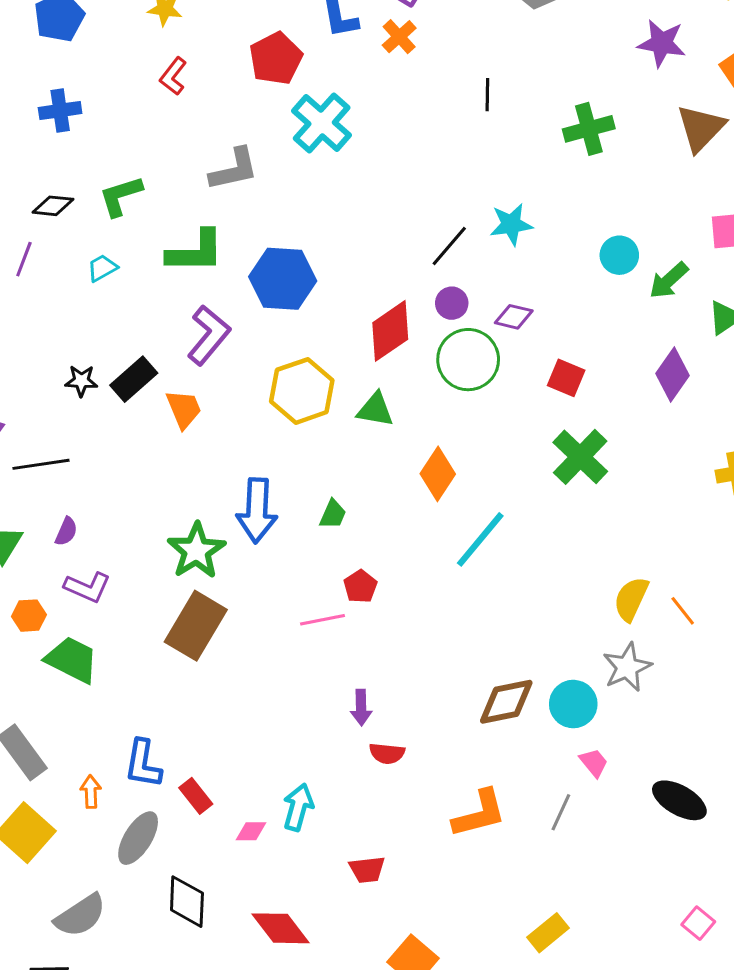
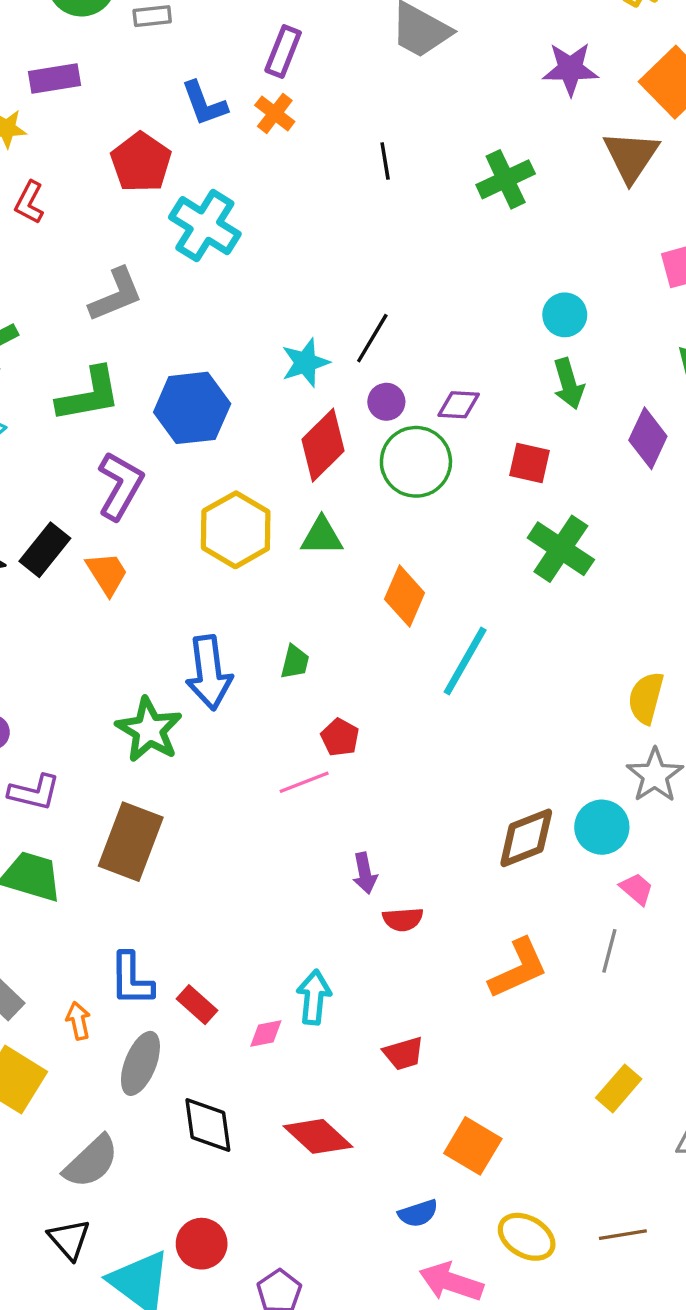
cyan star: (511, 224) -> (305, 363), moved
green arrow: (669, 280) -> (569, 384), moved, turned -54
brown rectangle: (196, 626) -> (131, 842), moved

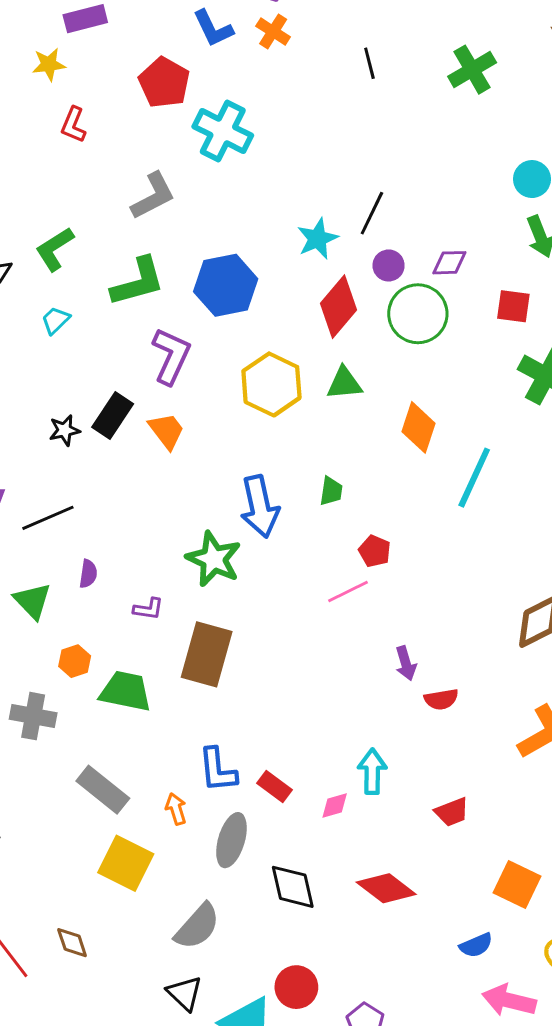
purple L-shape: (34, 792) -> (148, 609), moved, size x0.7

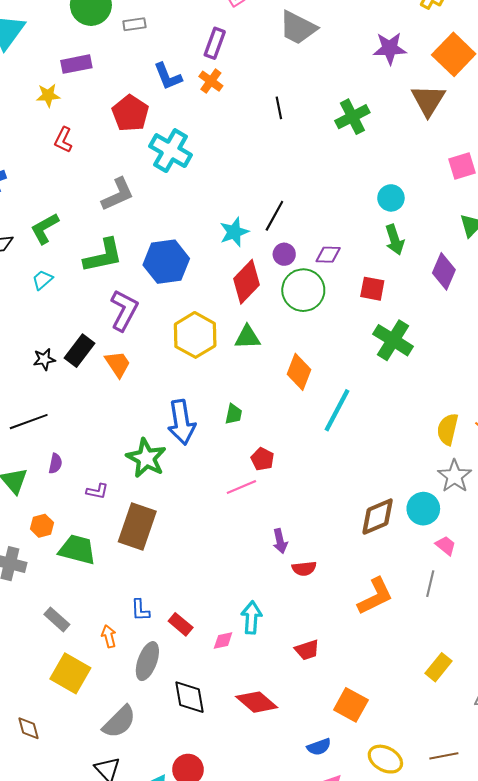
blue L-shape: (218, 770) -> (140, 610), size x0.7
gray rectangle: (103, 790) -> (57, 619), size x0.7

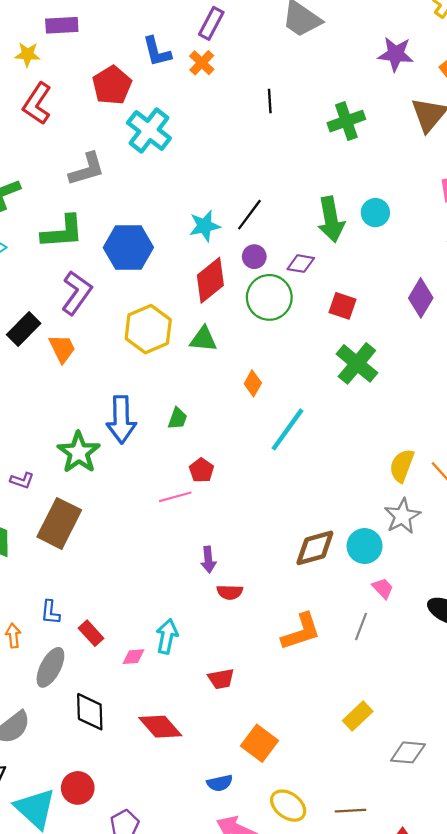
red L-shape: (63, 140) -> (37, 104), size x1.5
green arrow: (395, 240) -> (331, 219), moved, size x1.4
orange diamond: (299, 372) -> (253, 383), size x0.7

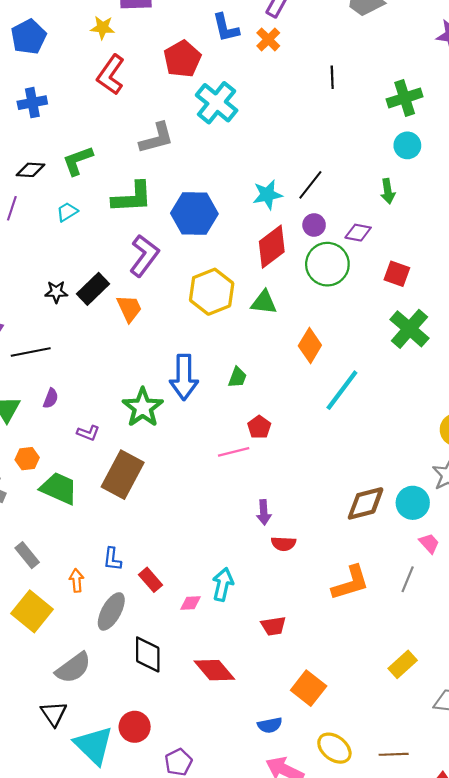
cyan circle: (375, 213) -> (407, 145), moved
green arrow: (331, 219) -> (388, 191), size x0.6
orange diamond: (253, 383) -> (310, 346), size x1.4

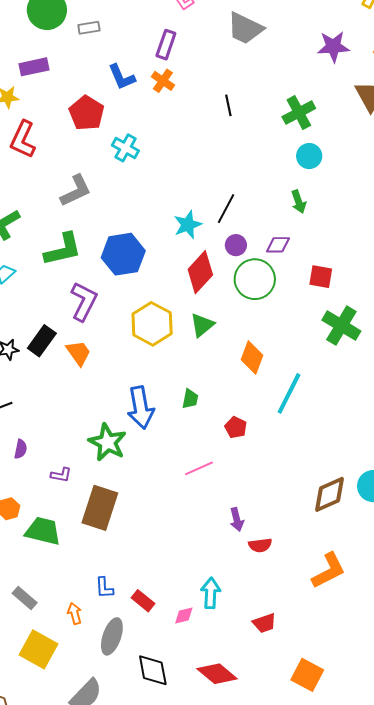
cyan cross: (217, 103) -> (125, 148), size x0.7
green triangle: (264, 302) -> (202, 325), turned -36
red pentagon: (259, 427) -> (236, 427), moved

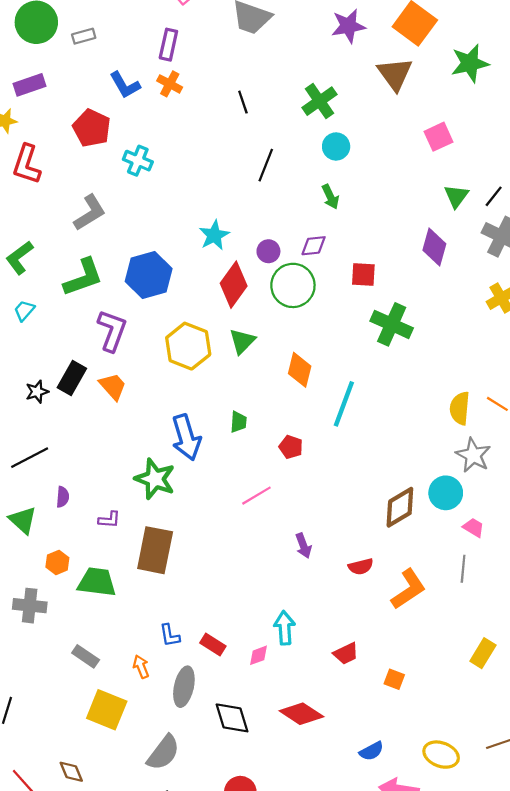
black line: (226, 209) -> (266, 165), moved
red semicircle: (260, 545) -> (361, 567), moved
orange square: (307, 675) -> (394, 679), moved, size x0.6

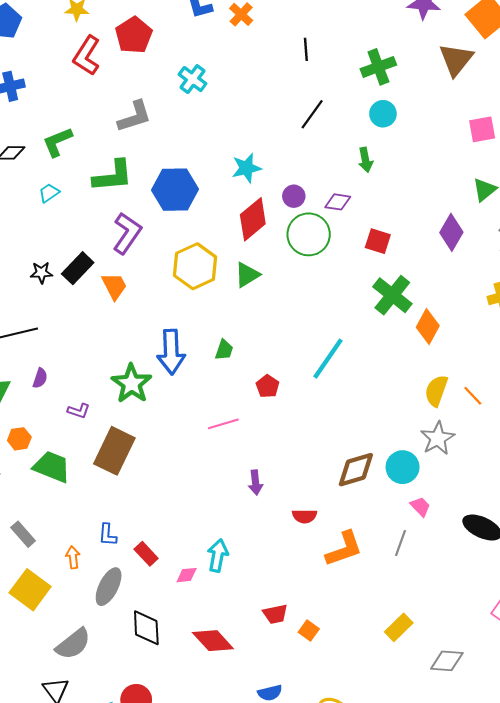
red pentagon: (92, 128) -> (134, 35), moved
orange diamond: (300, 370) -> (428, 327), moved
red trapezoid: (346, 654) -> (275, 614), moved

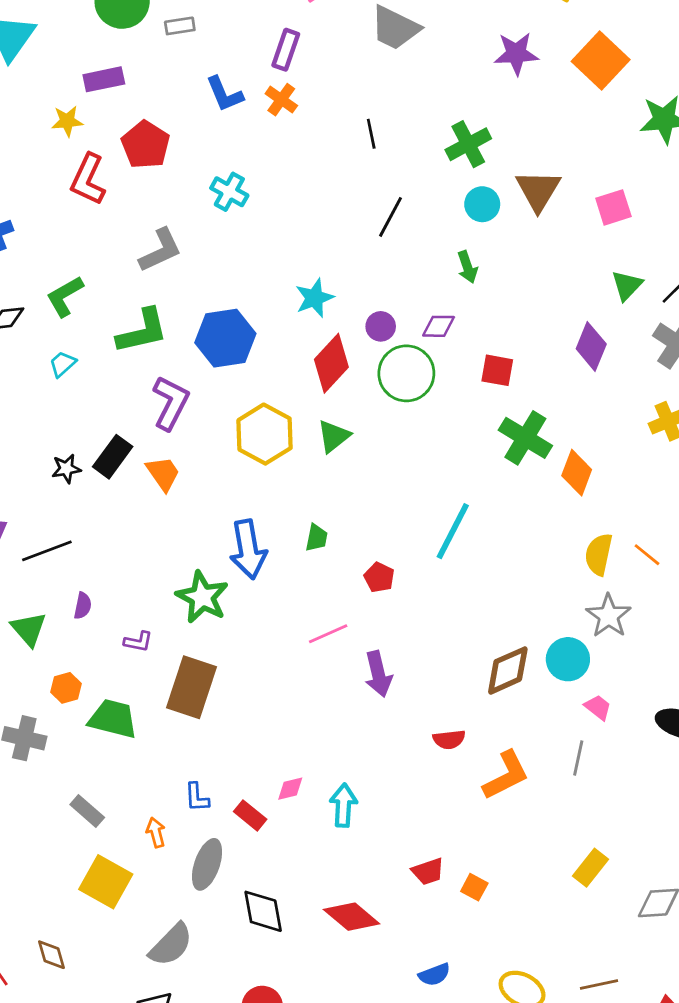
brown triangle: (456, 60) -> (538, 190), moved
purple arrow: (255, 482) -> (378, 674), moved, size x1.4
pink diamond: (187, 575) -> (290, 789), moved

